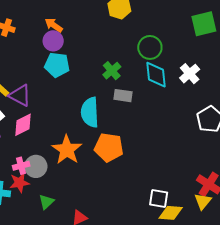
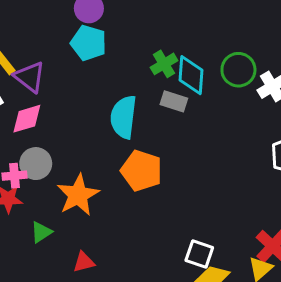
green circle: (150, 47) -> (238, 70), moved
cyan diamond: (156, 75) -> (191, 75), moved
orange star: (67, 150) -> (78, 195), moved
gray circle: (36, 166) -> (36, 164), moved

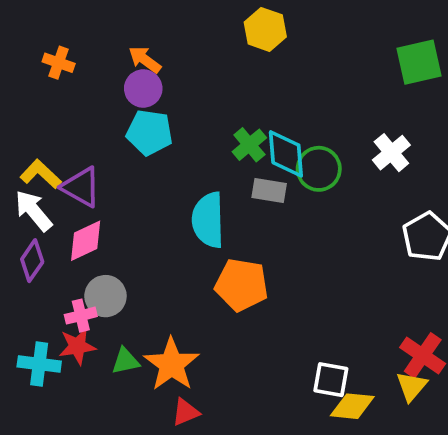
green circle: (238, 70) -> (319, 169), moved
orange star: (78, 195) -> (172, 364), moved
green triangle: (41, 232) -> (125, 361), moved, turned 30

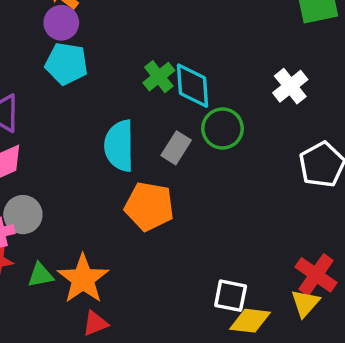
green circle: (319, 169) -> (223, 129), moved
gray rectangle: (269, 191) -> (176, 148), moved, turned -68

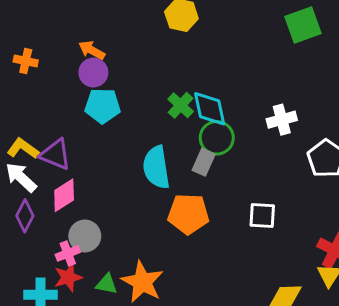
white cross: (290, 86) -> (282, 120), moved, turned 32
green circle: (223, 129) -> (217, 138), moved
green triangle: (40, 275) -> (107, 284), turned 30
white square: (231, 296) -> (262, 216), moved

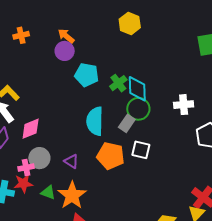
orange cross: (26, 61) -> (21, 35), turned -35
cyan pentagon: (103, 106) -> (87, 75), moved
purple triangle: (55, 154) -> (71, 161), moved, size x0.7
white square: (262, 216) -> (141, 150), moved

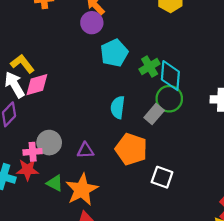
cyan pentagon: (87, 75) -> (114, 53), turned 30
cyan semicircle: (95, 121) -> (118, 107), size x0.7
pink diamond: (31, 129) -> (37, 85), moved
white square: (141, 150) -> (162, 177), moved
purple triangle: (71, 161) -> (85, 150), turned -42

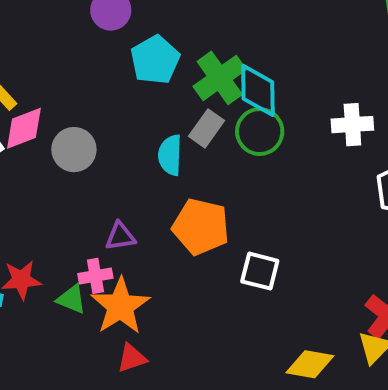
green cross: (150, 67) -> (220, 78), size x1.4
gray rectangle: (154, 114) -> (207, 128), moved
gray circle: (49, 143) -> (74, 150), moved
pink cross: (33, 152) -> (95, 276), moved

